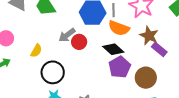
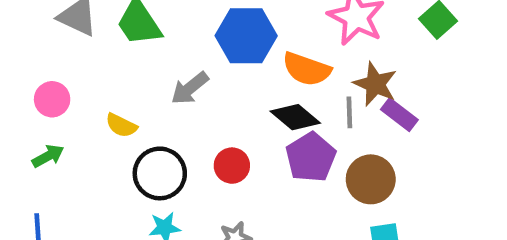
gray line: (113, 10) -> (349, 112), moved
red circle: (79, 42) -> (232, 166), moved
yellow semicircle: (36, 51) -> (121, 125), turned 88

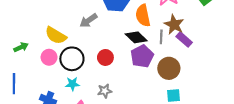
orange semicircle: (307, 69) -> (143, 16), turned 55
pink circle: (52, 99) -> (49, 57), moved
yellow semicircle: (121, 125) -> (56, 35), size x1.5

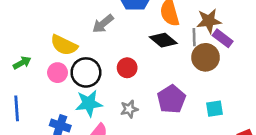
brown star: (174, 25) -> (209, 21), turned -30
purple pentagon: (142, 56) -> (171, 99), moved
brown circle: (169, 68) -> (206, 57), moved
cyan star: (72, 84) -> (89, 103), size x1.5

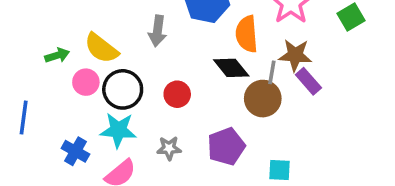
gray arrow: (103, 24) -> (157, 31), turned -55
brown circle: (206, 57) -> (263, 99), moved
green arrow: (22, 63) -> (57, 55), moved

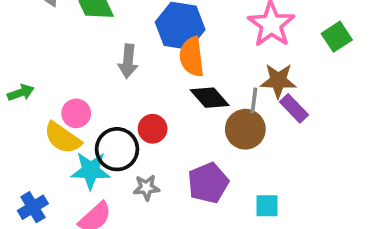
orange semicircle: (247, 34) -> (192, 57), moved
yellow semicircle: (101, 48) -> (62, 138), moved
pink circle: (86, 82) -> (76, 113), moved
black circle: (123, 89) -> (117, 149), moved
blue cross: (75, 151) -> (33, 207), moved, turned 32

